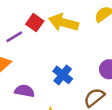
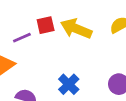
red square: (35, 23) -> (46, 25), turned 35

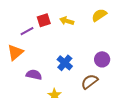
yellow arrow: (76, 29) -> (67, 21), size x0.6

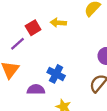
blue cross: (65, 63) -> (56, 74), moved

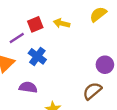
blue cross: (56, 74) -> (37, 56), moved

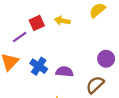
blue cross: (37, 56) -> (39, 66), moved
purple semicircle: (28, 87) -> (64, 72), moved

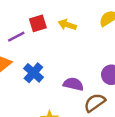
purple semicircle: (64, 72) -> (73, 84), moved

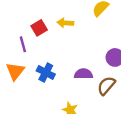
purple line: (16, 37) -> (23, 44), turned -63

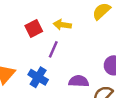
purple line: (23, 44) -> (53, 49), moved, turned 35

